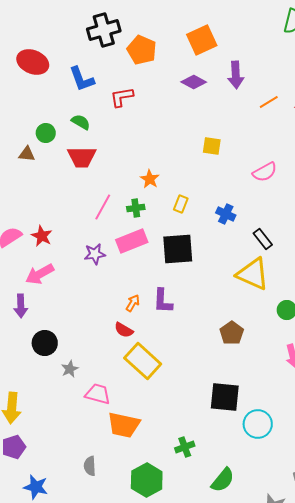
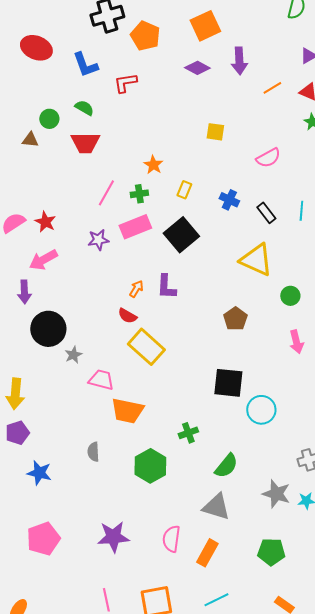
black rectangle: (263, 239) -> (266, 213), moved
black square: (178, 249) -> (181, 235), turned -36
black circle: (45, 343) -> (48, 329), size x1.4

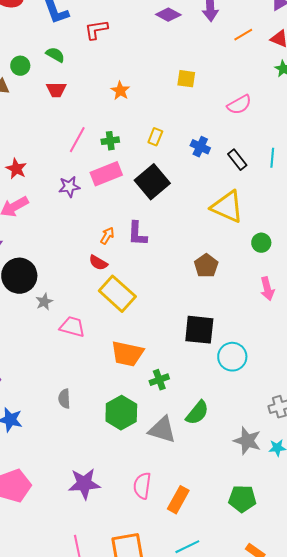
red trapezoid: (85, 143) -> (56, 90), size x0.7
orange star: (153, 165) -> (120, 91), moved
orange trapezoid: (127, 411) -> (127, 354), moved
gray triangle: (216, 507) -> (162, 430), moved

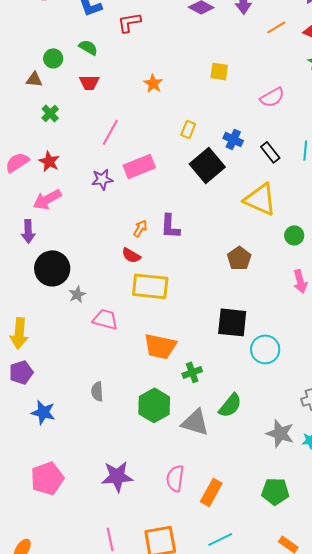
green cross: (110, 141) -> (50, 113), moved, turned -36
black square: (152, 182) -> (207, 165), moved
yellow rectangle: (117, 294) -> (150, 286), turned -36

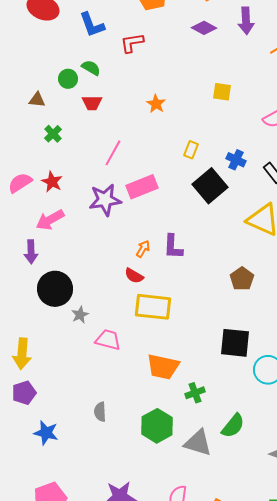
green circle: (53, 58) -> (68, 79), moved
purple star: (102, 179) -> (105, 200), size x1.5

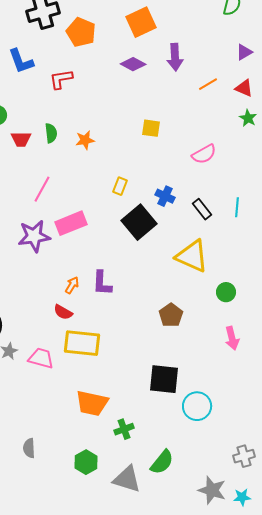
green semicircle: (91, 68) -> (51, 133), moved, turned 54
orange star: (156, 104) -> (85, 140), turned 30
pink trapezoid: (108, 340) -> (41, 358), moved
green hexagon: (157, 426) -> (86, 462), size x0.7

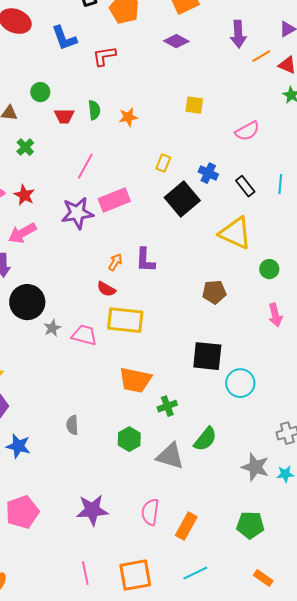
purple arrow: (175, 57) -> (238, 34), moved
orange line: (208, 84) -> (261, 56), moved
brown pentagon: (171, 315) -> (214, 292), turned 30

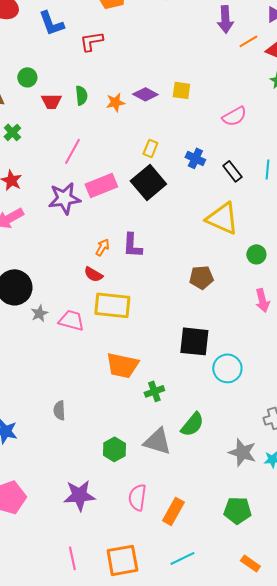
purple diamond: (176, 41) -> (145, 94), moved
black square: (182, 199) -> (148, 182), moved
green hexagon: (129, 439) -> (114, 449), moved

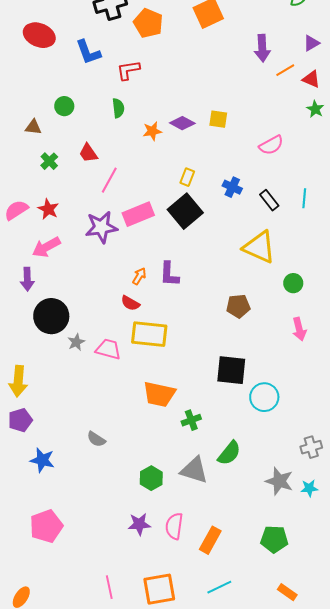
green semicircle: (81, 95) -> (118, 108), moved
red trapezoid: (51, 101) -> (88, 153), moved, turned 55
gray semicircle: (59, 410) -> (96, 439), turned -54
purple star: (79, 495) -> (139, 524), moved, size x0.7

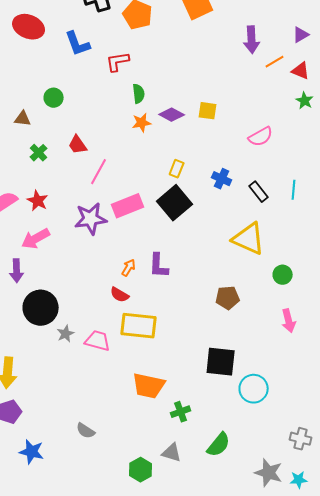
green semicircle: (118, 108) -> (139, 94), moved
gray cross: (311, 447) -> (301, 439), turned 30
gray triangle: (194, 470) -> (172, 453), moved, size x0.7

